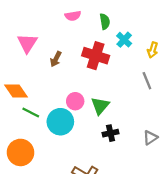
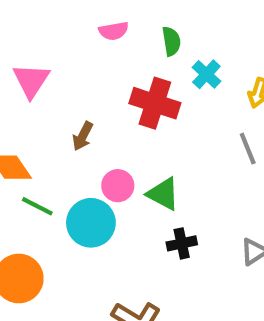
brown arrow: (56, 59) -> (83, 136), moved
green triangle: (100, 106) -> (163, 194), turned -42

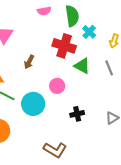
green semicircle: (171, 41) -> (72, 16), size x1.5
pink circle: (118, 186) -> (57, 86), moved
green triangle: (163, 194) -> (82, 66), moved

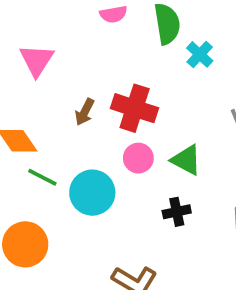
red cross: (64, 46) -> (135, 108), moved
green triangle: (82, 66) -> (186, 160), moved

